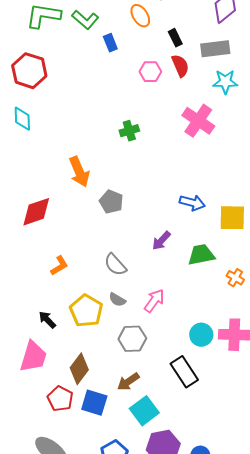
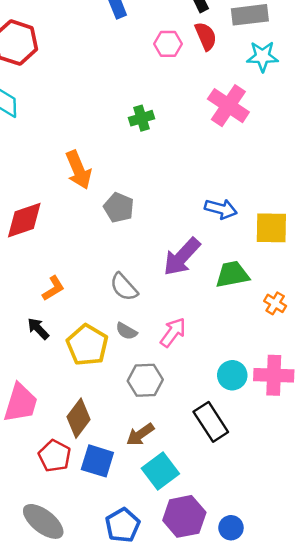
purple arrow: (161, 241) -> (182, 257), size x1.6
black arrow: (47, 320) -> (38, 329), moved

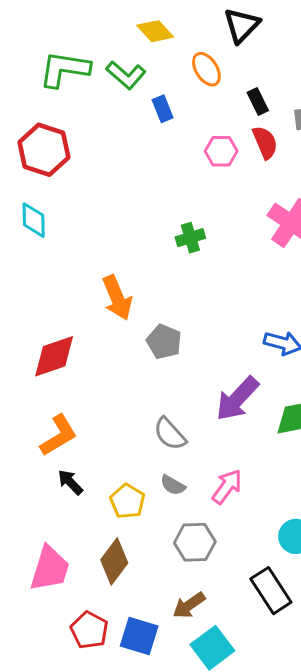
orange L-shape: (53, 288) -> (59, 435), moved, size x1.4
yellow pentagon: (87, 345) -> (127, 501), size x0.7
brown diamond: (78, 418) -> (114, 561), moved

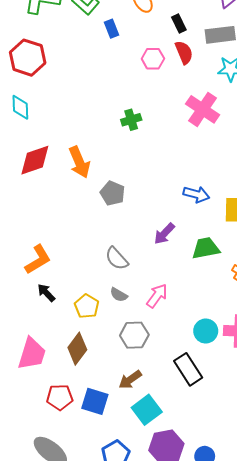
red diamond: (54, 356) -> (35, 160), moved
purple arrow: (237, 399) -> (164, 234), size x0.7
red pentagon: (89, 630) -> (60, 397), turned -30

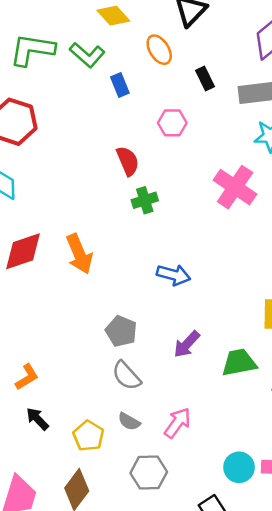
red semicircle: (184, 52) -> (128, 161), moved
gray pentagon: (113, 193) -> (121, 331), moved
blue arrow: (196, 194) -> (174, 275), moved
orange L-shape: (38, 260) -> (27, 377), size x0.7

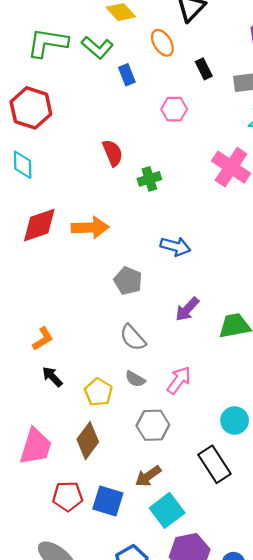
red semicircle: (128, 161) -> (113, 153), moved
orange arrow: (79, 254) -> (90, 228), turned -69
gray pentagon: (121, 331) -> (128, 281), moved

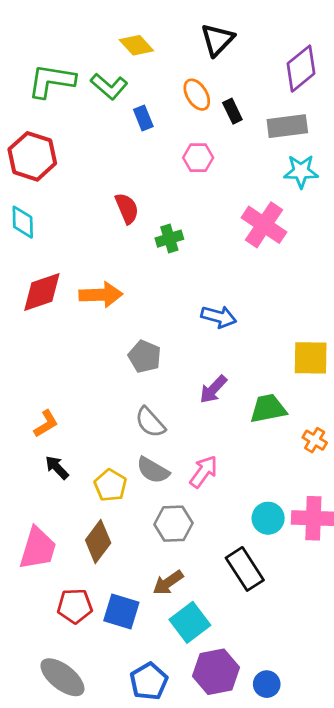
orange ellipse: (162, 43) -> (197, 95), moved
blue arrow: (175, 246) -> (219, 317), moved
gray semicircle: (135, 379) -> (153, 470), size x1.4

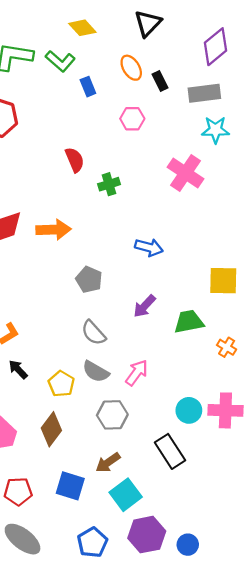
red pentagon: (75, 606) -> (18, 491), moved

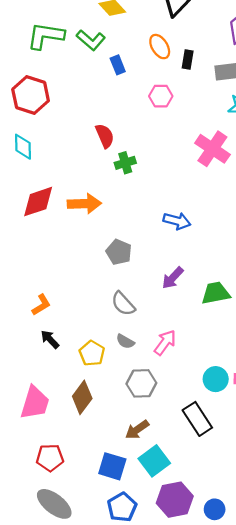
black rectangle: (160, 81) -> (188, 59), turned 36
green cross: (109, 184) -> (125, 163), moved
gray semicircle: (96, 372) -> (125, 341), size x0.7
blue square: (70, 486) -> (112, 466), moved

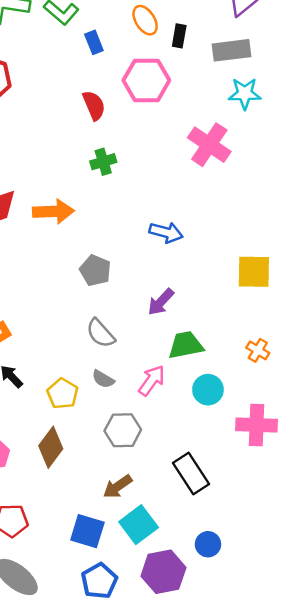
pink hexagon: (161, 96) -> (146, 80), size x1.6
red semicircle: (105, 136) -> (94, 105), moved
green trapezoid: (216, 293) -> (186, 345), moved
cyan circle: (216, 379) -> (208, 390), moved
blue circle: (215, 509) -> (208, 544), moved

